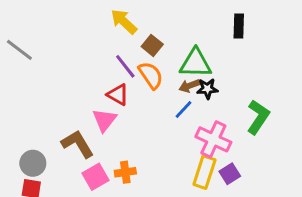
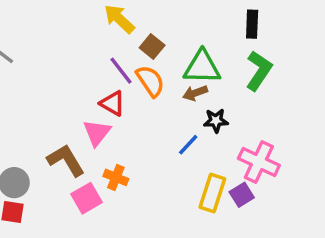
black star: (207, 89) -> (216, 121), moved
blue line: (184, 110) -> (188, 145), moved
green L-shape: (258, 117) -> (259, 71), moved
pink cross: (213, 139) -> (259, 162), moved
orange cross: (125, 172) -> (116, 177), moved, turned 30

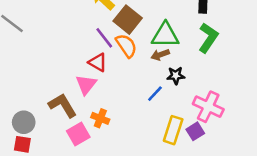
brown square: (152, 46) -> (128, 20), size x1.5

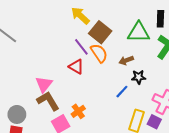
green triangle: (165, 35) -> (139, 32), moved
pink triangle: (86, 85) -> (44, 84), moved
orange cross: (100, 118) -> (78, 111), turned 32
purple square: (195, 131) -> (154, 122), turned -32

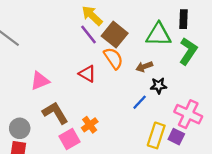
purple line: (81, 47) -> (89, 35), moved
pink triangle: (44, 84) -> (40, 81), moved, turned 30

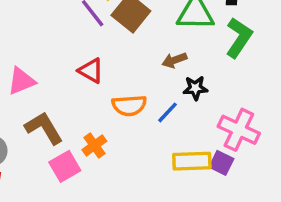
orange semicircle: (113, 58) -> (129, 105), moved, turned 120
yellow rectangle: (156, 135) -> (192, 161), turned 70

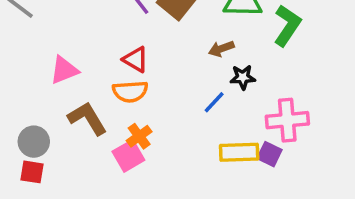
orange semicircle: (129, 105) -> (130, 92), moved
pink cross: (239, 130) -> (287, 120), turned -30
pink square: (65, 166) -> (128, 156), moved

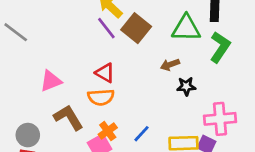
blue line: (214, 102) -> (142, 134), moved

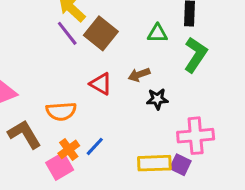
green triangle: (186, 28) -> (157, 33), size x0.6
red triangle: (105, 73) -> (101, 84), moved
blue line: (142, 134) -> (95, 146), moved

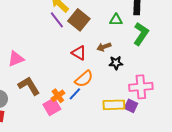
orange semicircle: (61, 111) -> (84, 79), moved, turned -36

